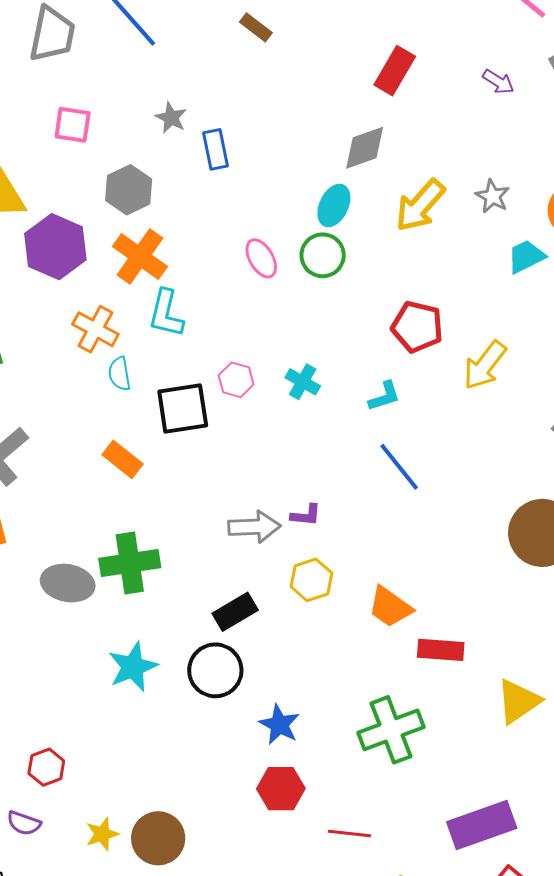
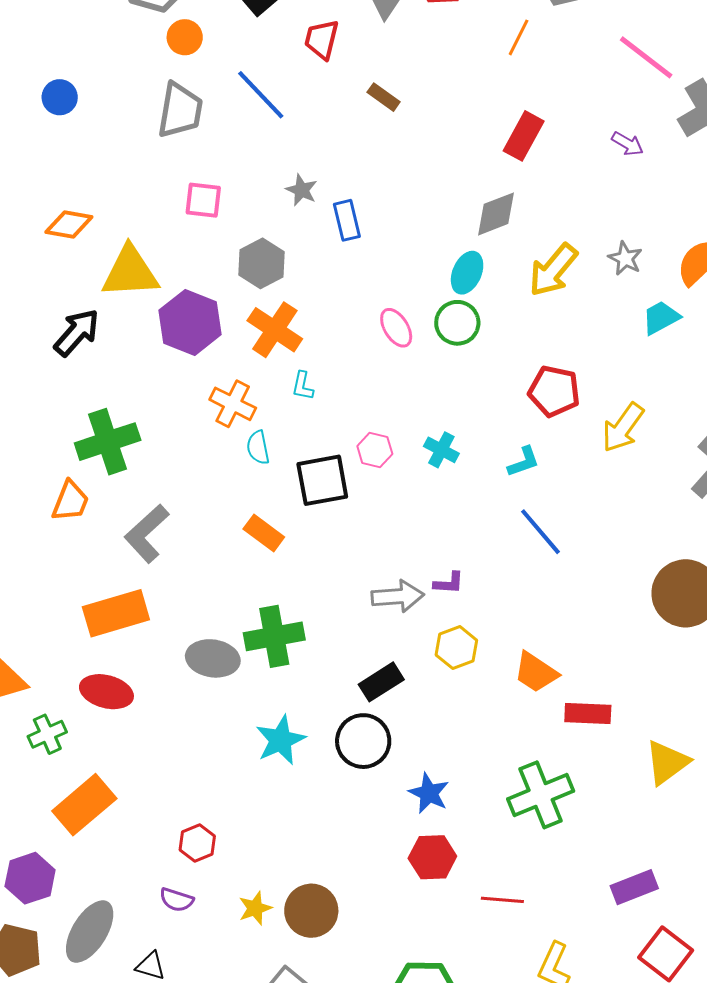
cyan L-shape: (166, 314) -> (303, 386), size x0.6
purple rectangle: (482, 825) -> (634, 887), size x0.7

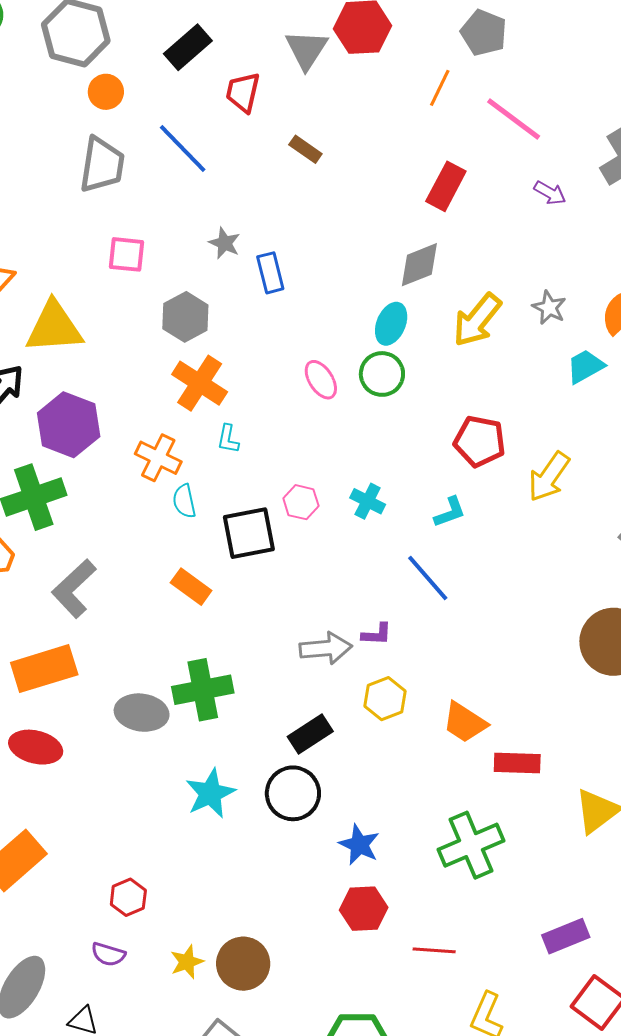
pink line: (646, 57) -> (514, 119), moved
purple hexagon: (190, 322) -> (69, 425), moved
blue line: (540, 532) -> (428, 578), moved

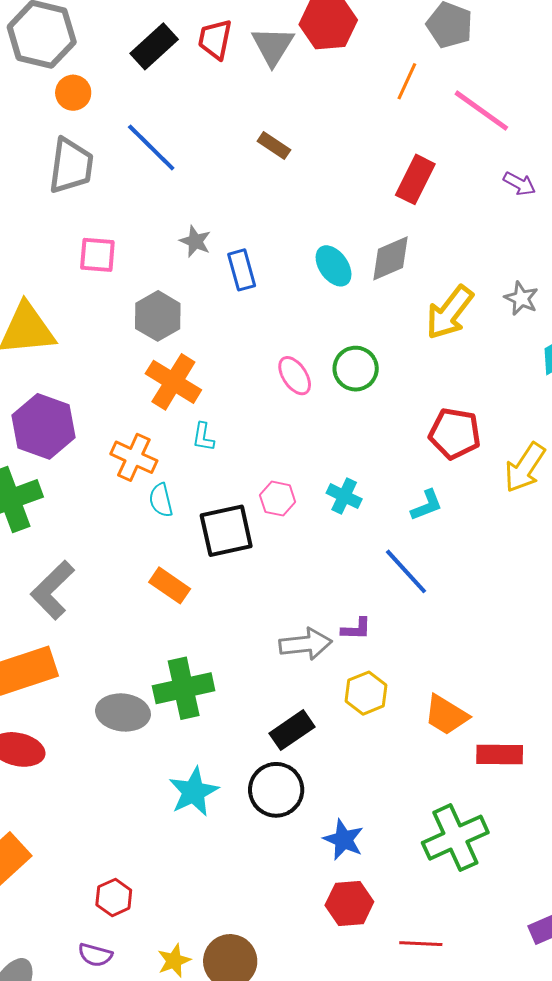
red trapezoid: (243, 92) -> (215, 39), moved
cyan ellipse: (391, 324) -> (334, 266), moved, turned -57

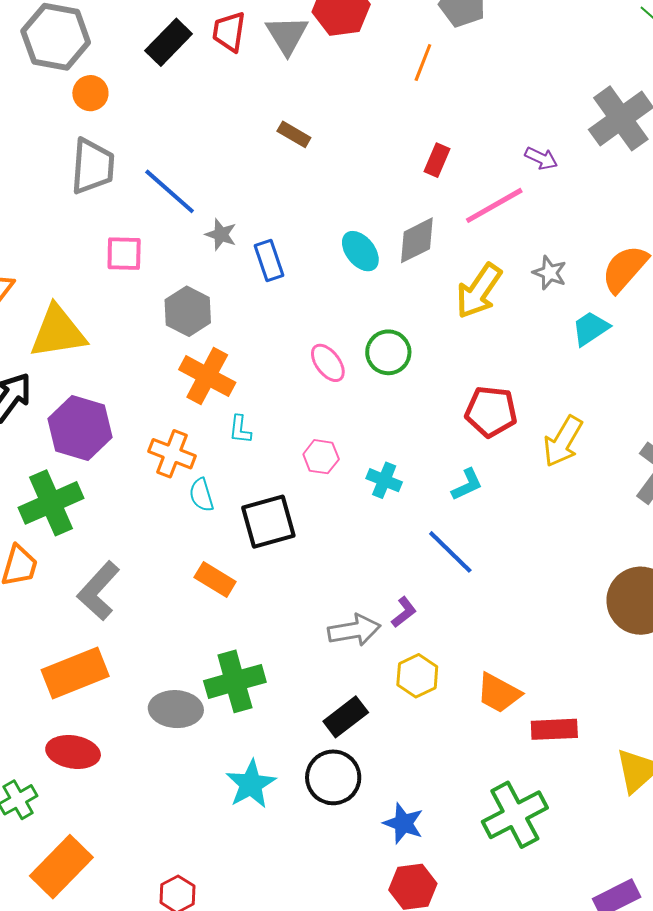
pink line: (481, 111) -> (494, 205), moved, turned -62
blue line: (151, 148) -> (170, 191), moved
red rectangle: (415, 179) -> (437, 160), size x0.7
pink hexagon: (278, 499) -> (321, 457), moved
purple L-shape: (356, 629) -> (404, 612), turned -36

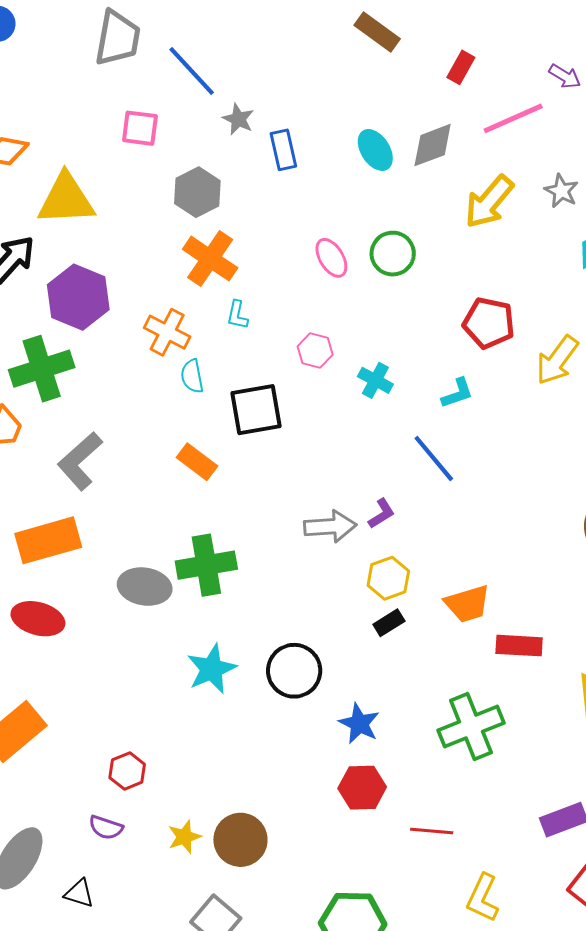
brown rectangle: (294, 134) -> (377, 32), moved, size x1.4
orange trapezoid: (499, 693) -> (467, 604), turned -51
black rectangle: (346, 717) -> (389, 623), moved, size x0.7

